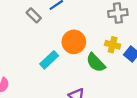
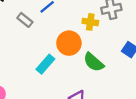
yellow cross: (113, 45) -> (90, 22), moved

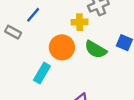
green semicircle: (94, 62) -> (96, 49), moved

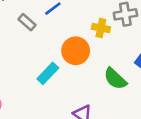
green semicircle: (96, 49) -> (115, 79), moved

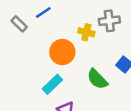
cyan rectangle: (48, 73) -> (52, 84), moved

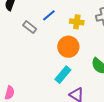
yellow cross: (86, 32) -> (77, 22), moved

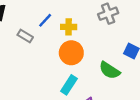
yellow cross: (77, 22) -> (69, 27), moved

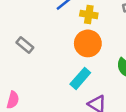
gray rectangle: (25, 36) -> (25, 45), moved

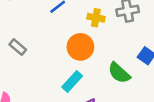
yellow cross: (89, 15) -> (96, 18), moved

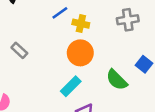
yellow cross: (96, 18) -> (81, 24), moved

